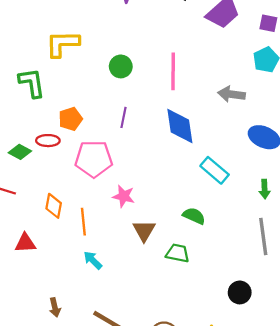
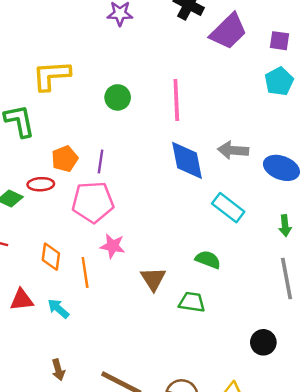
gray arrow: (231, 94) -> (233, 150), moved
purple line: (123, 117) -> (101, 162), moved
pink star: (124, 196) -> (113, 246), moved
cyan arrow: (93, 260) -> (58, 309), moved

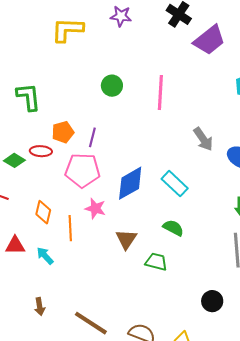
yellow L-shape: (51, 75) -> (67, 30), moved
gray arrow: (233, 150) -> (203, 139), turned -135
blue diamond: (187, 160) -> (130, 183), moved, turned 66
cyan rectangle: (228, 208) -> (175, 184), moved

